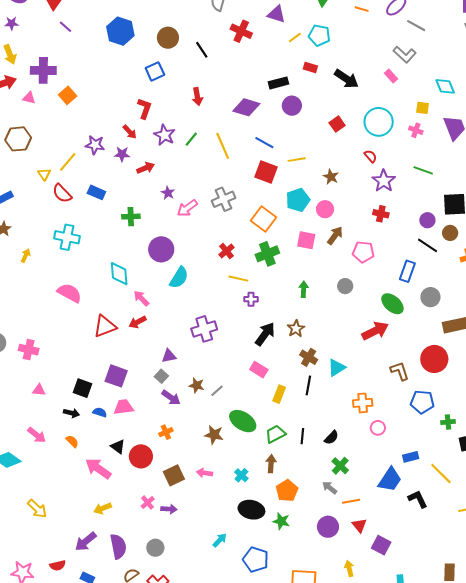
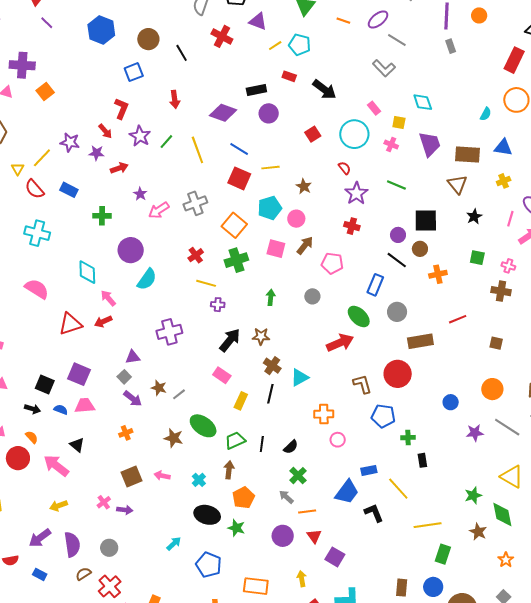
pink rectangle: (391, 76) -> (374, 108), moved
brown star: (296, 329) -> (261, 336), turned 30
red circle: (141, 456) -> (18, 458), moved

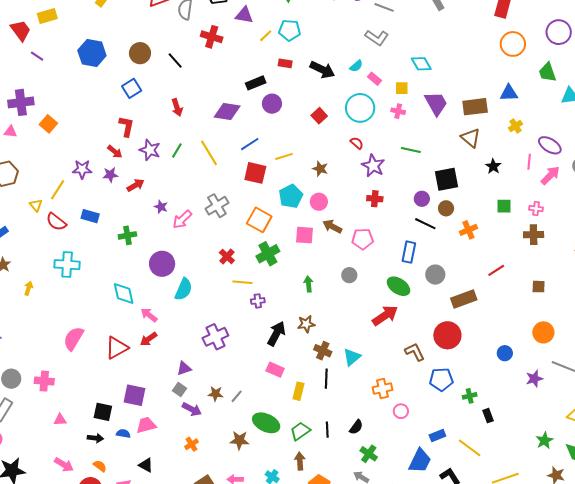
cyan semicircle: (486, 114) -> (356, 66), moved, turned 32
blue line: (239, 149) -> (250, 144), turned -54
brown arrow: (305, 245) -> (332, 226), turned -90
pink semicircle: (37, 289) -> (73, 338), moved, turned -80

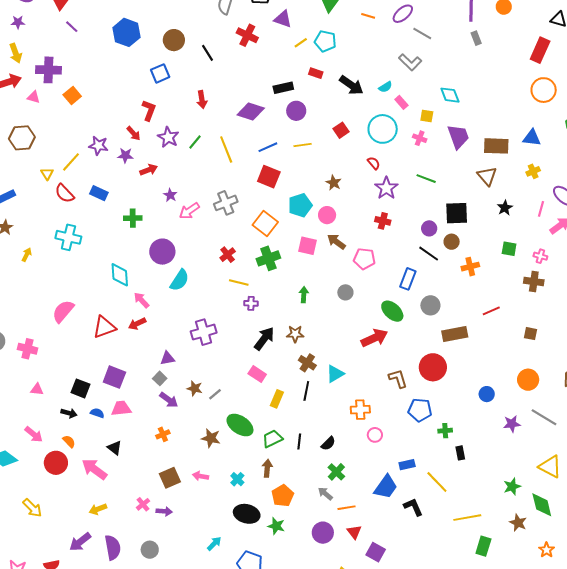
yellow line: (284, 156) -> (303, 145), moved

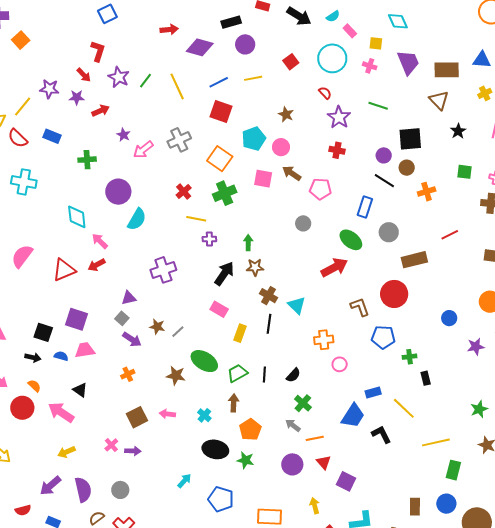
red arrow: (202, 100) -> (169, 30), moved, turned -84
green arrow: (304, 295) -> (248, 243), moved
cyan triangle: (335, 374) -> (297, 305), turned -42

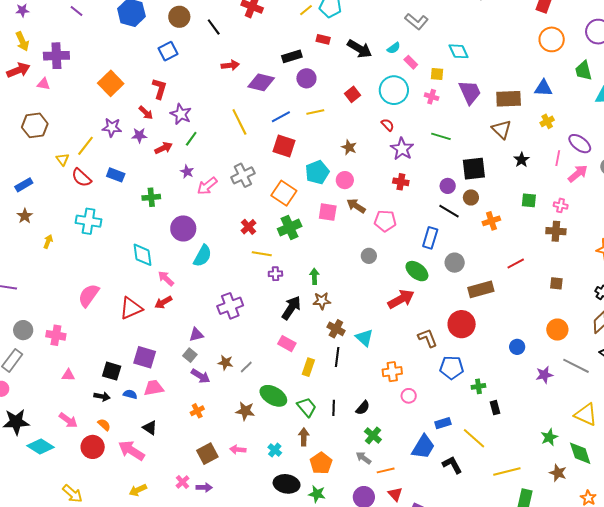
orange square: (21, 40) -> (111, 83), moved, size x1.4
green line: (145, 81) -> (191, 139), moved
green trapezoid: (237, 373) -> (307, 407), turned 80

